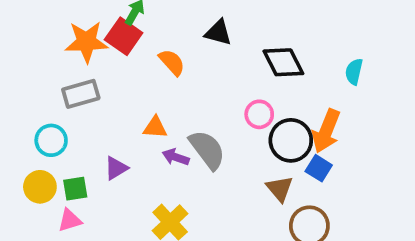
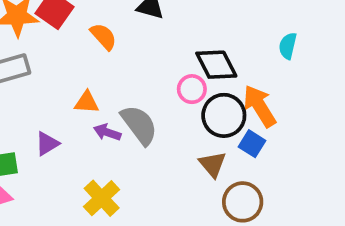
black diamond: (283, 62) -> (216, 65), moved
orange arrow: (326, 131) -> (260, 106), turned 126

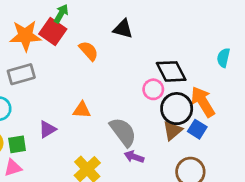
orange triangle: (87, 102) -> (82, 110), moved
gray semicircle: (139, 125) -> (123, 132), moved
purple arrow: (107, 132) -> (134, 157), moved
brown triangle: (213, 164) -> (173, 131), moved, turned 30

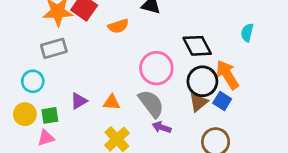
orange semicircle: (89, 51) -> (118, 26), turned 114
pink circle: (153, 89) -> (156, 68), moved, size x1.6
orange triangle: (82, 110) -> (112, 102), moved

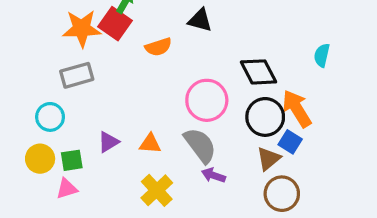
brown triangle: (198, 102) -> (268, 159), moved

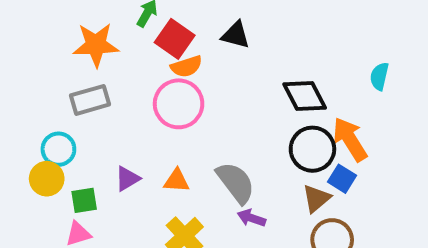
red square: (115, 24) -> (175, 39), moved
pink circle: (207, 100) -> (179, 104), moved
yellow circle: (40, 159) -> (47, 179), moved

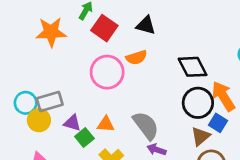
orange semicircle: (186, 66) -> (136, 57), moved
gray rectangle: (90, 100) -> (50, 101), moved
yellow circle: (47, 179) -> (39, 120), moved
purple triangle: (127, 179) -> (72, 123), turned 48
green square: (84, 200) -> (84, 138), moved, turned -30

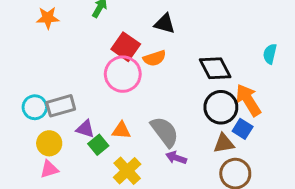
red square: (104, 28) -> (126, 47), moved
orange star: (51, 32) -> (48, 18), moved, size x0.7
yellow circle: (39, 120) -> (49, 143), moved
brown triangle: (201, 136) -> (224, 143), turned 30

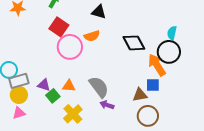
red square: (126, 47) -> (59, 27), moved
gray rectangle: (61, 106) -> (19, 81), moved
black circle: (221, 107) -> (169, 52), moved
blue square: (243, 129) -> (153, 85), turned -32

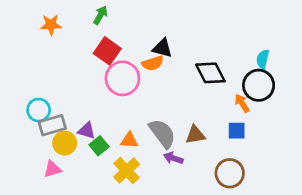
black triangle: (99, 12) -> (162, 48), moved
orange arrow: (157, 65) -> (242, 103), size x0.6
orange triangle: (69, 86) -> (129, 140), moved
yellow circle: (19, 95) -> (65, 143), moved
brown triangle: (140, 95) -> (195, 135), moved

